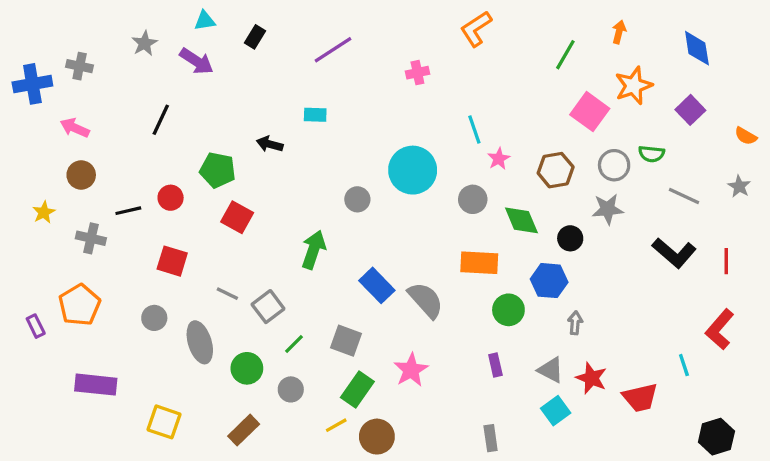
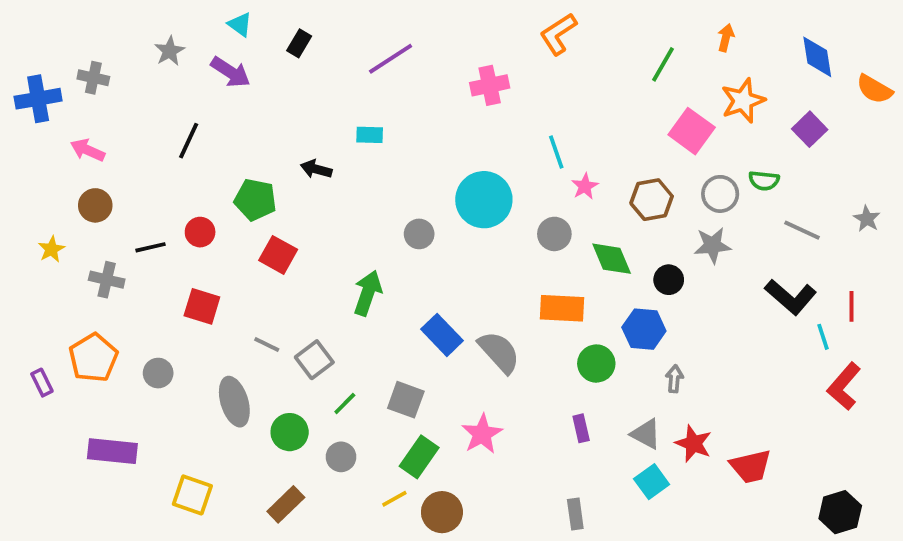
cyan triangle: (205, 21) -> (240, 24), turned 45
pink cross: (417, 73) -> (490, 85), size x1.4
orange semicircle: (746, 136) -> (874, 89), moved, size x1.4
gray circle: (154, 318) -> (158, 373), moved
cyan line: (684, 365) -> (823, 337), moved

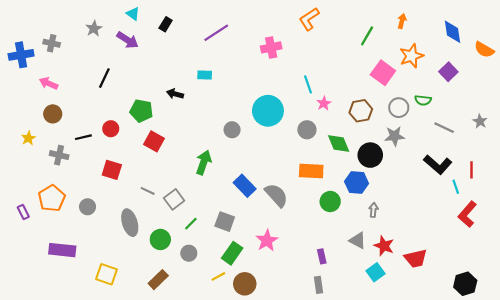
black circle: (669, 280) -> (370, 155), size x1.5
purple rectangle: (581, 428) -> (322, 256), moved
cyan square: (652, 482) -> (376, 272), moved

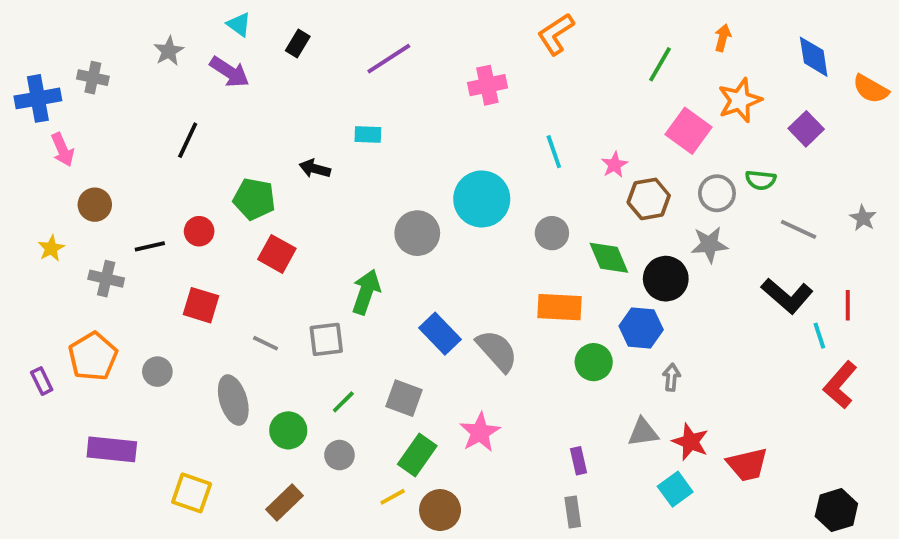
pink arrow: (48, 83) -> (63, 150), moved, turned -138
pink star: (324, 103) -> (615, 165), moved
gray circle: (232, 130) -> (417, 233), size x1.5
gray square: (174, 199) -> (326, 339), moved, turned 30
gray triangle: (358, 241) -> (643, 432), turned -36

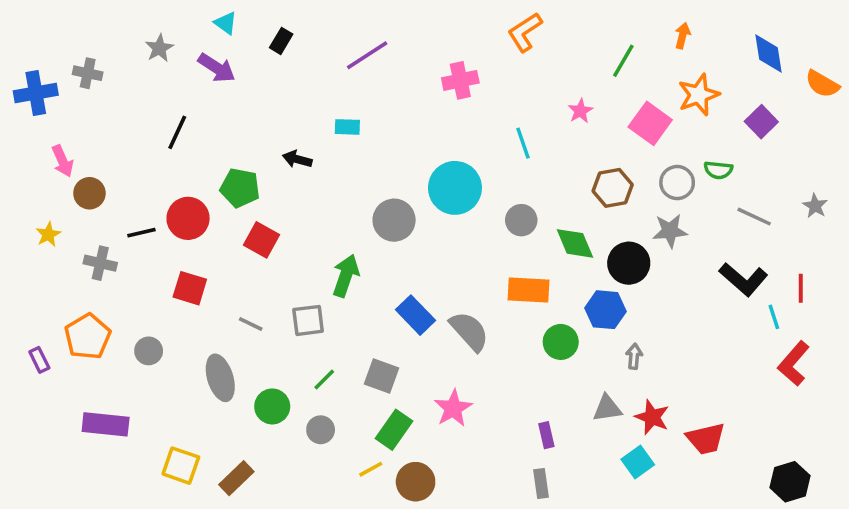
pink arrow: (63, 150) -> (63, 161), moved
pink star: (615, 165) -> (580, 111), moved
red circle: (199, 231) -> (188, 218), size x1.5
brown rectangle: (284, 502) -> (236, 478), moved

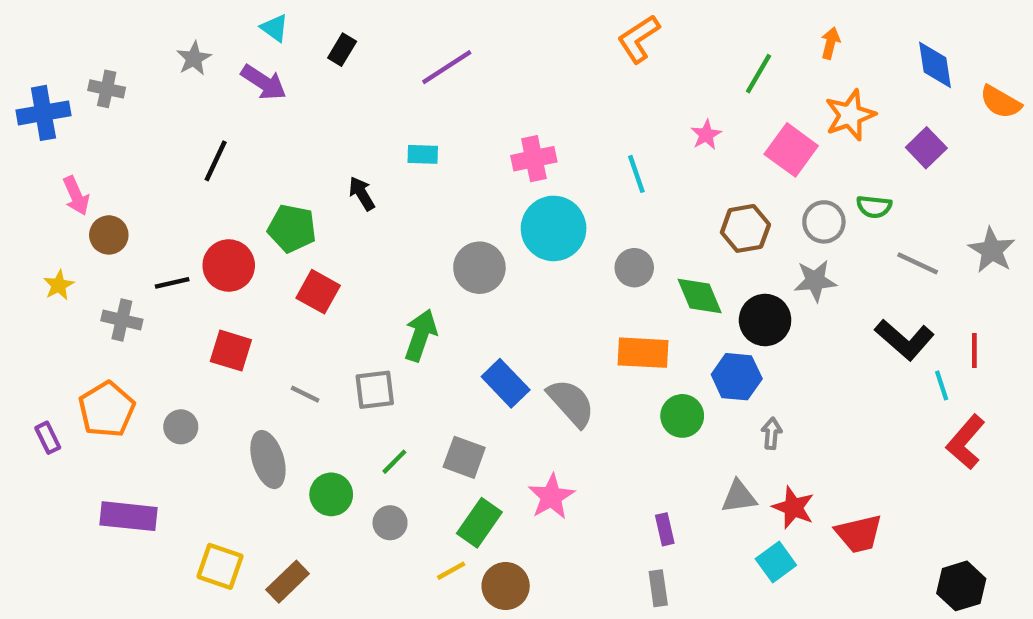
pink cross: (460, 80) -> (534, 159), moved
black arrow: (297, 159) -> (362, 194), turned 44
gray star: (815, 206) -> (992, 250), size x1.5

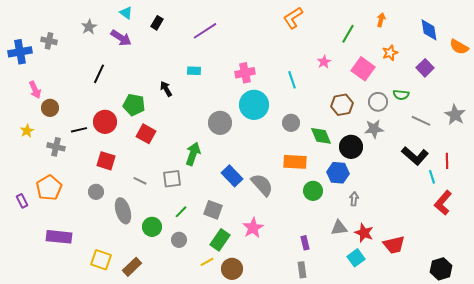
orange star: (850, 115) -> (390, 53), size x0.7
gray circle: (181, 427) -> (96, 192), moved

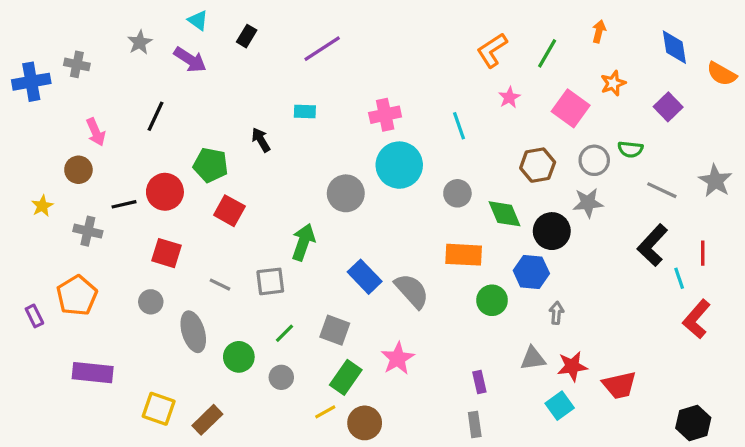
orange L-shape: (293, 18) -> (492, 50), moved
pink arrow: (35, 90) -> (96, 132), moved
black L-shape: (415, 156) -> (652, 245), turned 92
red star: (364, 233) -> (572, 366), turned -30

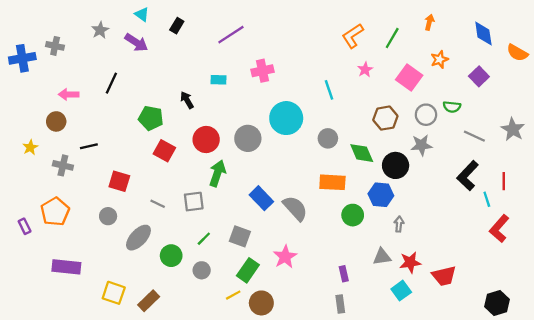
pink cross: (385, 115) -> (262, 71), moved
pink arrow: (96, 132) -> (69, 94), turned 114
red circle: (165, 192) -> (206, 140), moved
gray ellipse: (193, 332) -> (138, 238), turned 60

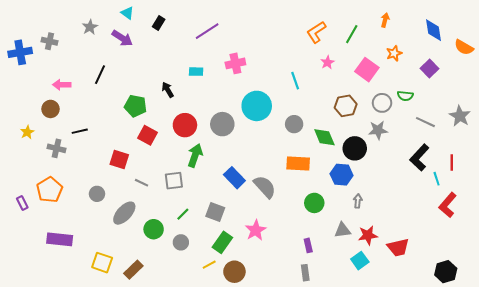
red square: (119, 181) -> (119, 159), moved
green circle: (353, 215) -> (314, 203), moved

